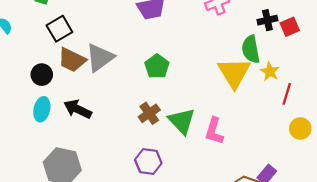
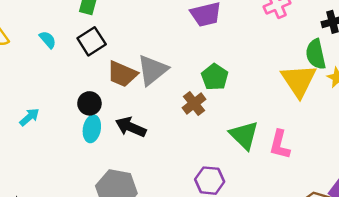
black square: (59, 29) -> (92, 41), moved
black circle: (42, 75) -> (89, 103), moved
brown cross: (149, 113) -> (194, 103), moved

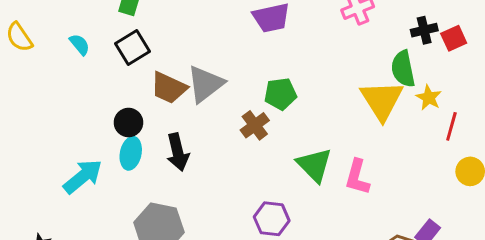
green pentagon: (215, 77) -> (280, 94), turned 30
cyan arrow: (29, 117) -> (83, 176), moved, size x1.6
black arrow: (131, 127) -> (178, 152), turned -128

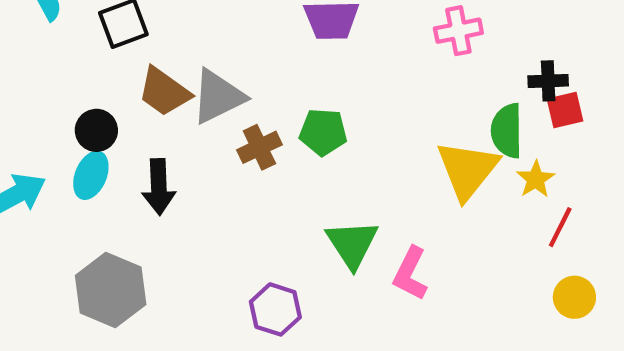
red square: (454, 38) -> (565, 110), moved
brown cross: (255, 125) -> (259, 147), moved

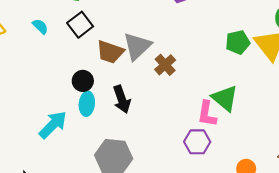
green pentagon: (323, 132) -> (238, 42), moved
pink L-shape: (410, 274) -> (207, 114), moved

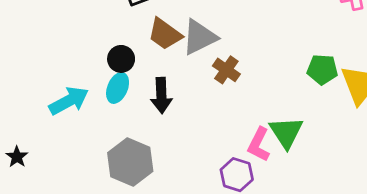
brown cross: (165, 65) -> (226, 70), turned -30

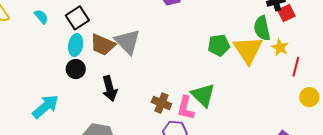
gray triangle: (200, 37) -> (128, 42), turned -36
brown cross: (226, 70) -> (161, 103), moved
cyan ellipse: (118, 88) -> (76, 45), moved

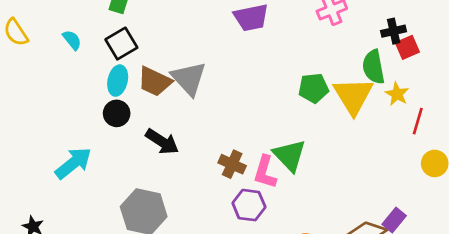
black arrow: (110, 88) -> (162, 142), turned -45

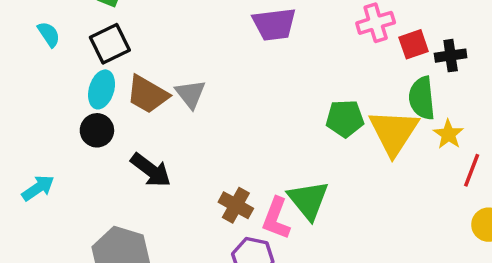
red square: (407, 47) -> (414, 44), moved
gray triangle: (189, 78) -> (190, 94), size x0.7
cyan arrow: (73, 163) -> (38, 188), size x0.7

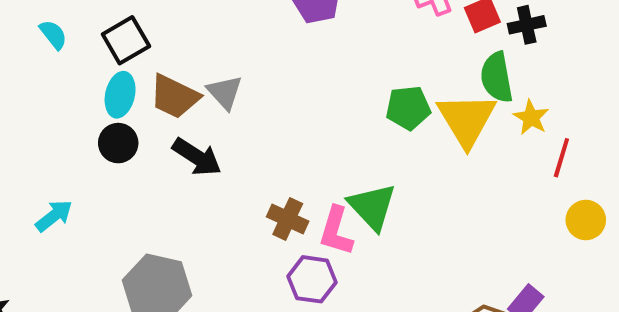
black arrow: (151, 170) -> (197, 157), moved

